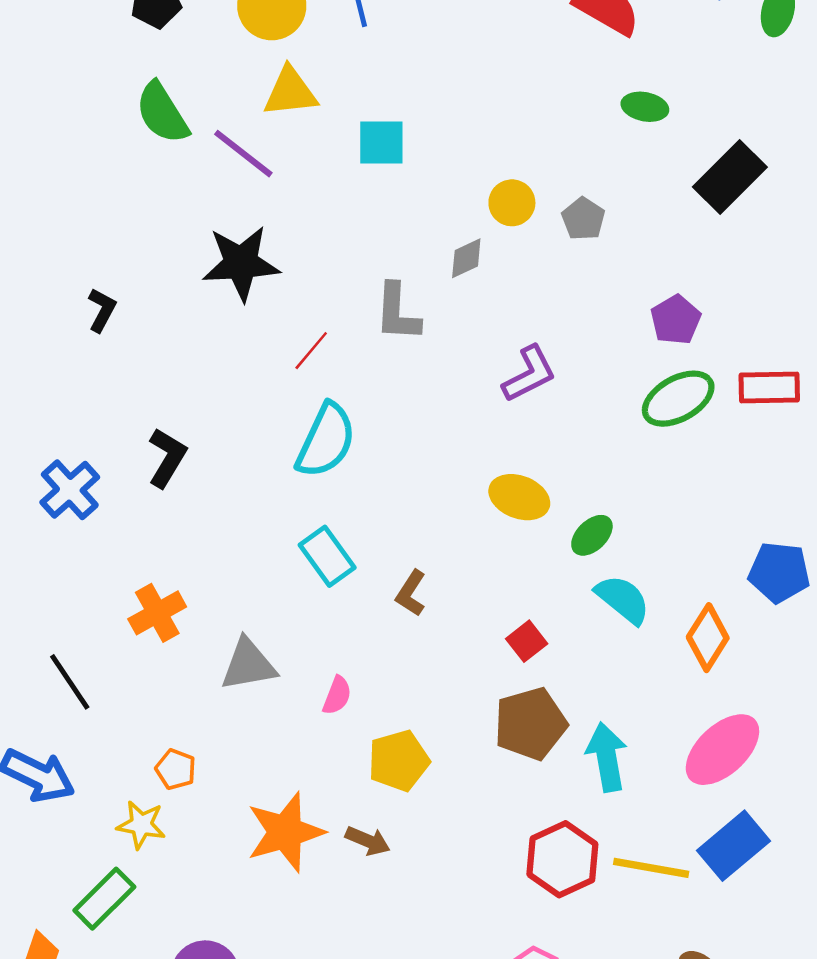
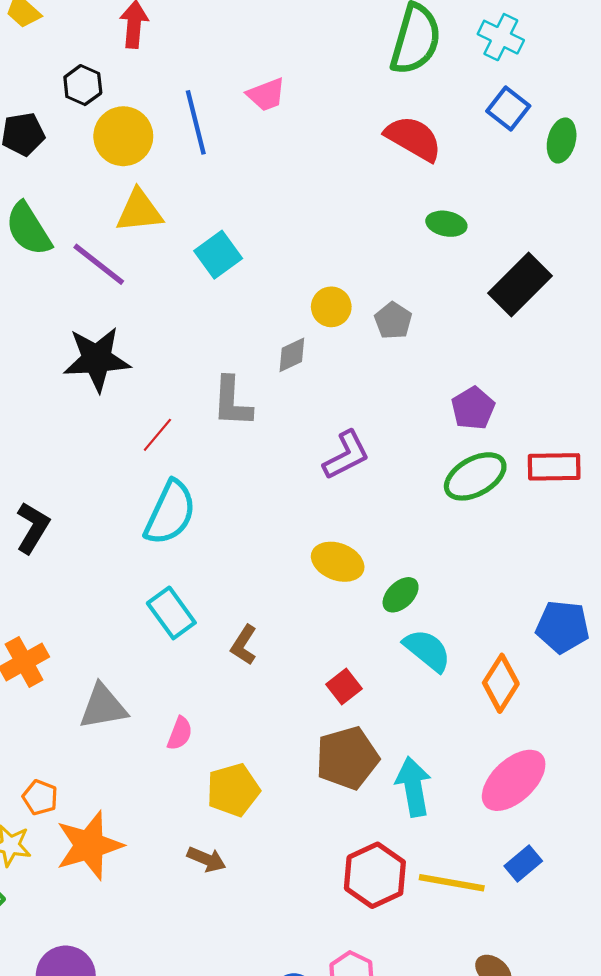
cyan square: (381, 142) -> (218, 255), turned -36
orange star: (285, 832) -> (89, 845), moved
blue rectangle: (734, 846) -> (523, 864), size x0.6

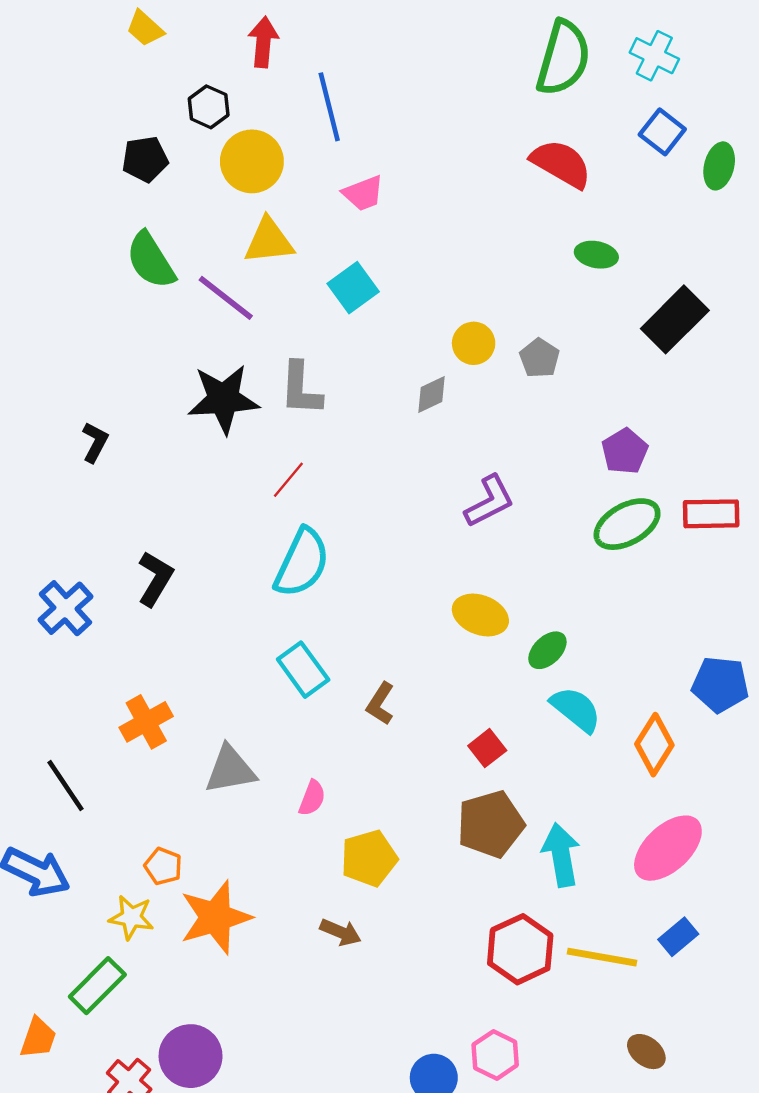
pink trapezoid: (266, 95) -> (363, 193), moved
blue line: (196, 122) -> (329, 107), moved
gray L-shape: (232, 402) -> (301, 389), moved

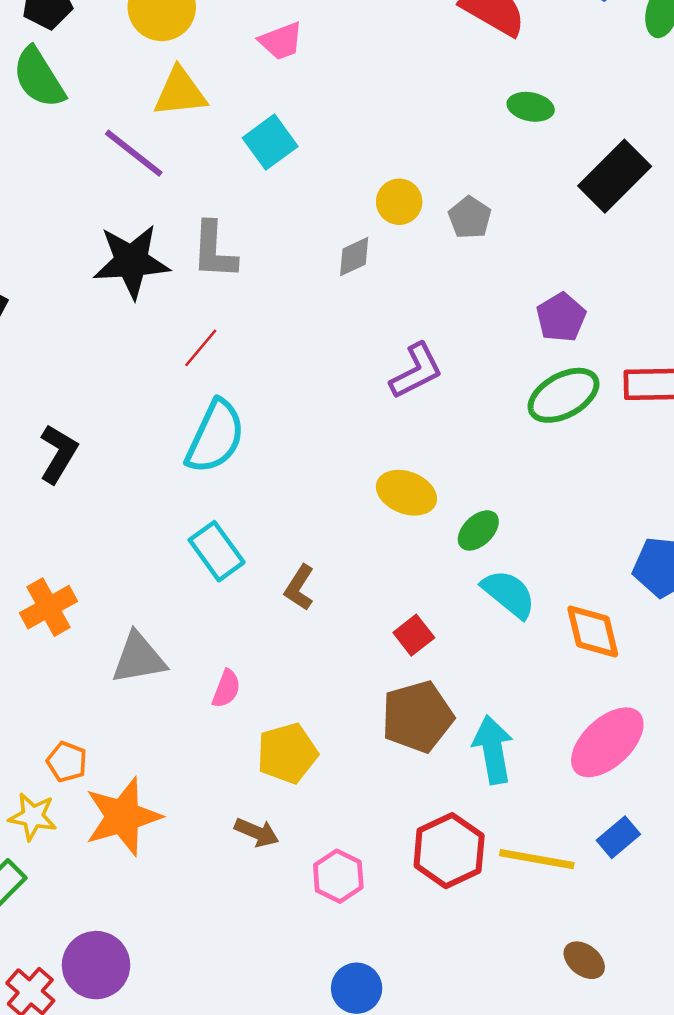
green semicircle: (151, 260) -> (39, 78), moved
orange diamond: (654, 745) -> (593, 631), turned -46
pink hexagon: (495, 1055) -> (338, 876), moved

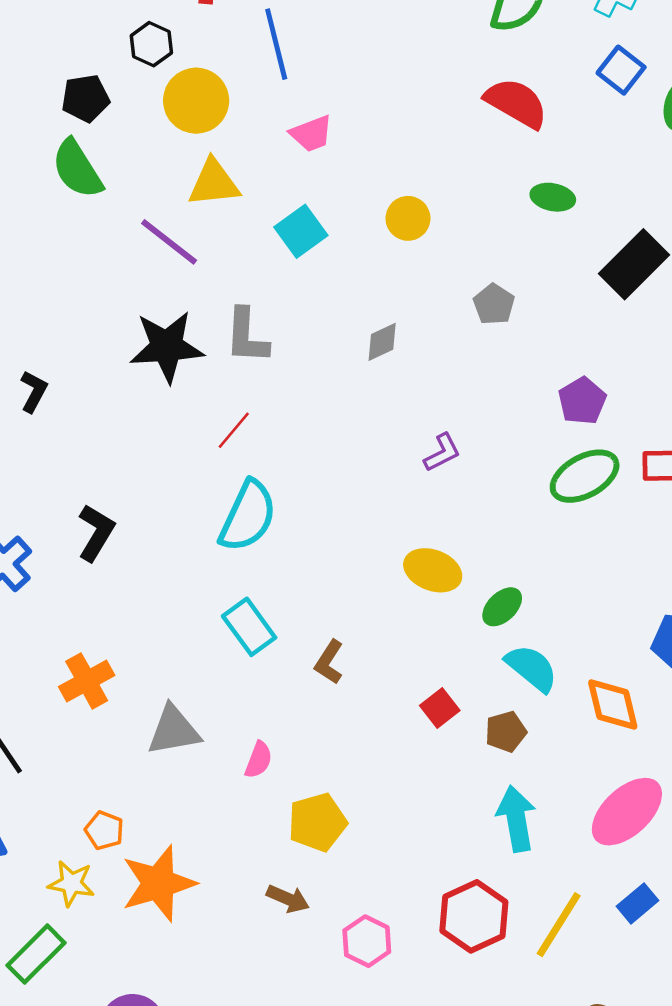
yellow circle: (399, 202) -> (408, 218), moved
purple L-shape: (416, 371) -> (442, 453), size x0.7
brown pentagon: (417, 717) -> (506, 732), moved, size x0.6
yellow line: (537, 859) -> (559, 925), turned -68

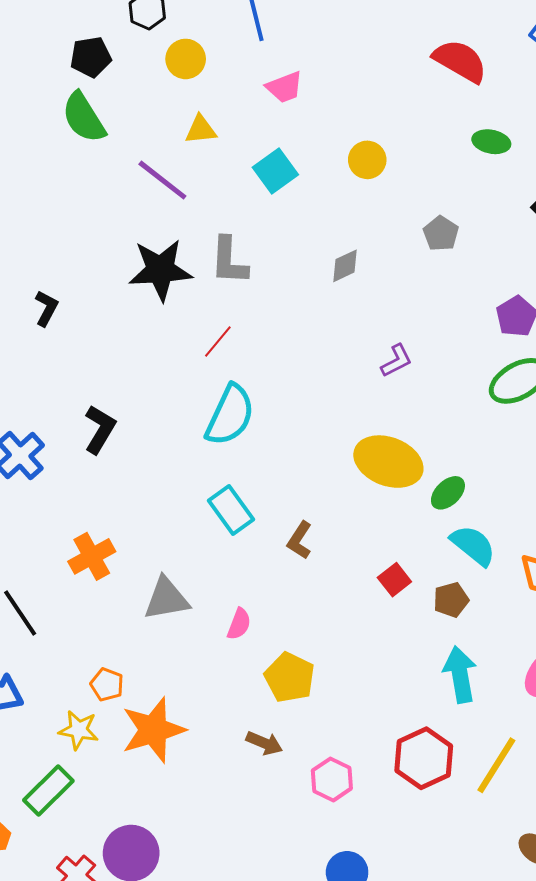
yellow circle: (196, 101) -> (186, 59), size x0.7
yellow triangle: (214, 183) -> (201, 130), size x0.7
yellow ellipse: (433, 570) -> (388, 462), size x1.4
yellow pentagon: (317, 822) -> (290, 677), turned -30

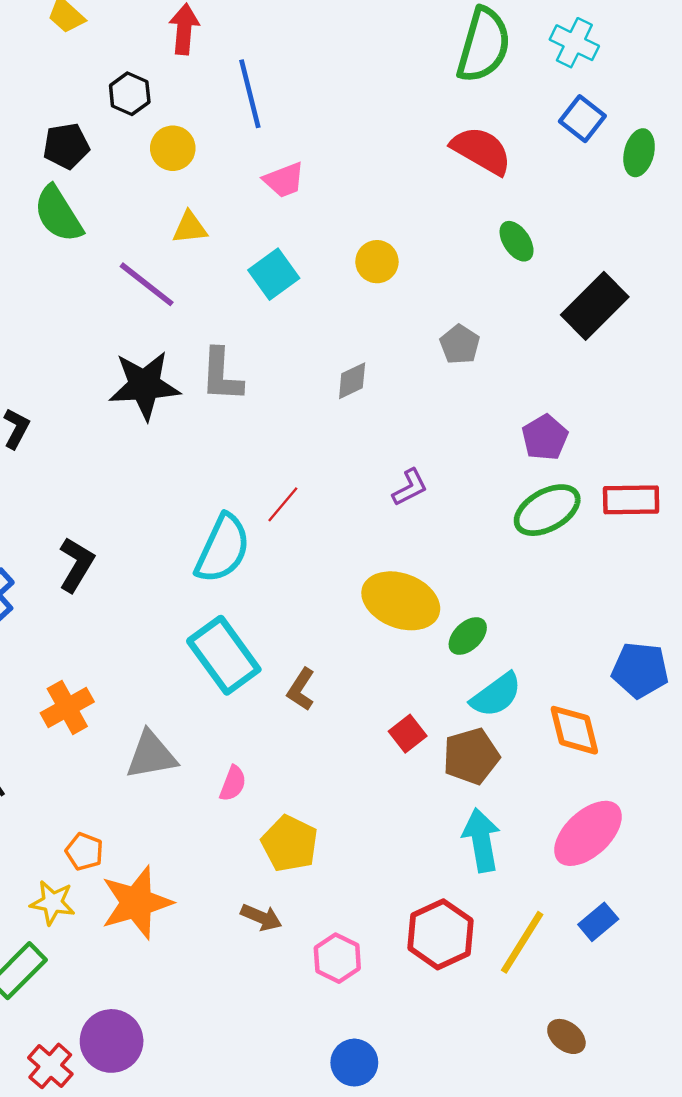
green ellipse: (491, 142) -> (517, 241), turned 45
red line: (218, 341) -> (283, 504), moved
cyan rectangle: (231, 510) -> (224, 655), size x1.4
cyan semicircle: (473, 545) -> (496, 695), turned 105
brown pentagon: (451, 600) -> (471, 756), size x1.4

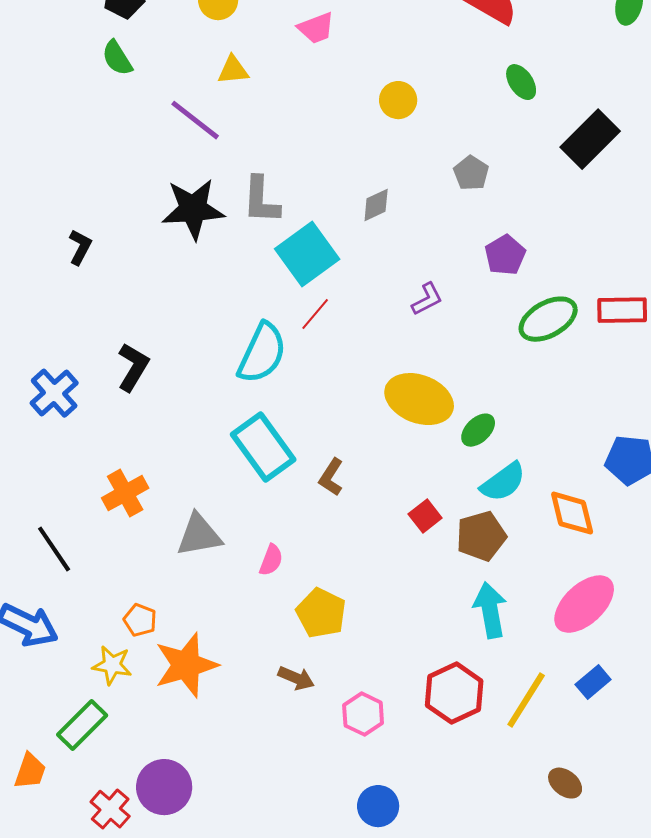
green semicircle: (58, 214) -> (117, 58), size x0.7
cyan square: (274, 274) -> (307, 254), moved, size x1.4
purple pentagon: (545, 437) -> (505, 255), moved

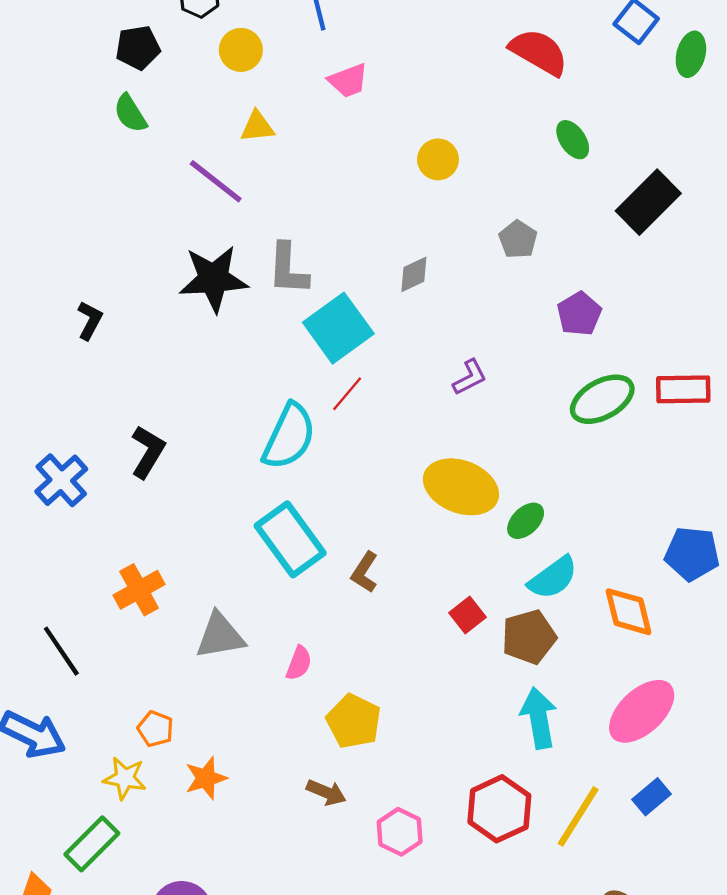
purple pentagon: (505, 255) -> (579, 314), moved
orange star: (186, 665) -> (206, 778), size x0.6

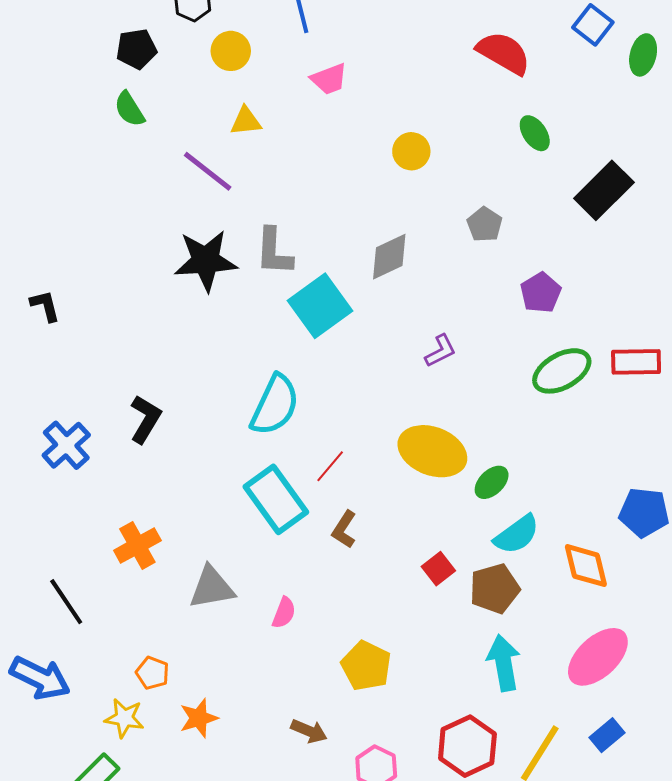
gray diamond: (414, 274) -> (389, 257), size x1.4
black L-shape: (90, 320) -> (45, 306), moved, turned -42
red line: (347, 394) -> (330, 466), moved
yellow pentagon: (354, 721) -> (366, 666), moved

